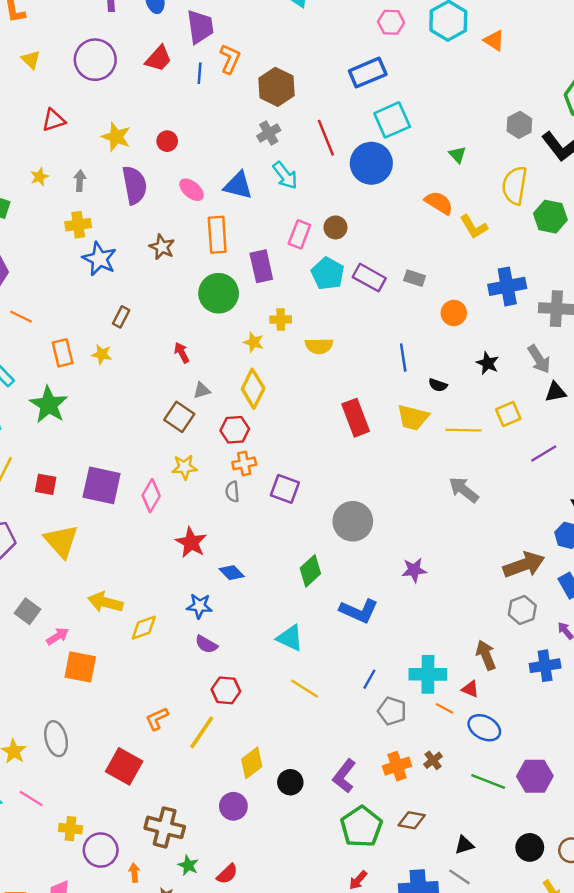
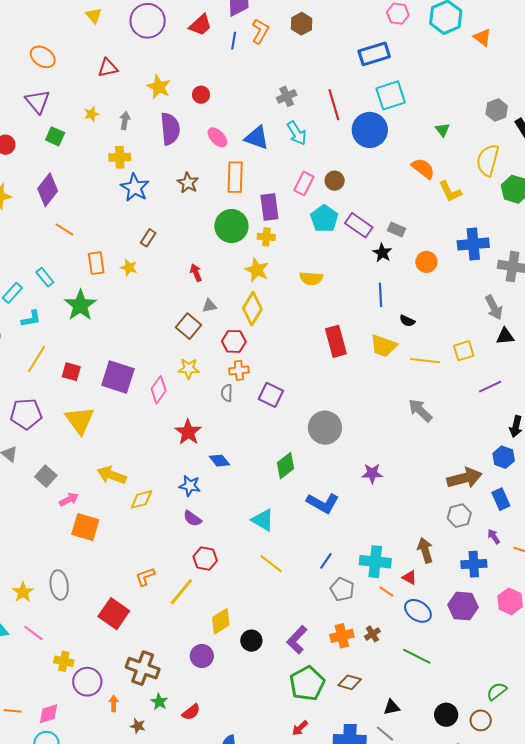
brown hexagon: (277, 87) -> (302, 24), moved, size x0.7
yellow cross: (281, 319) -> (266, 237), moved
yellow star: (254, 342) -> (257, 270), size x1.4
black star: (488, 363) -> (382, 253), moved
purple hexagon: (535, 776) -> (463, 606), moved

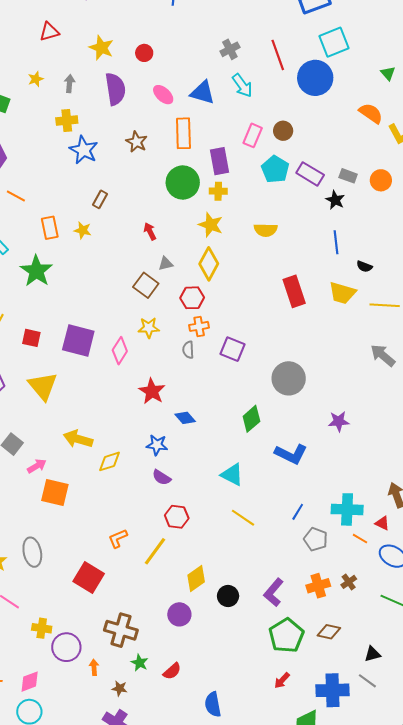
orange circle: (426, 262) -> (381, 180), moved

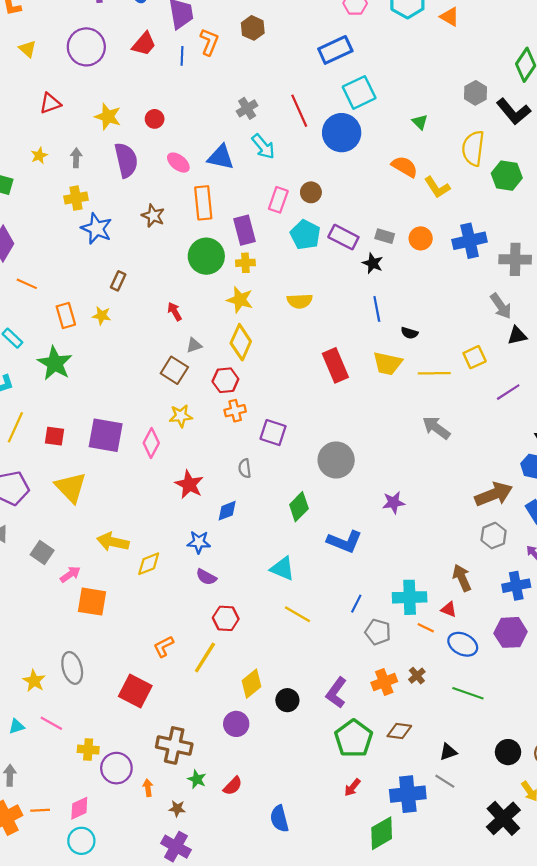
gray semicircle: (188, 350) -> (245, 468), moved
blue diamond: (185, 418) -> (227, 511), turned -65

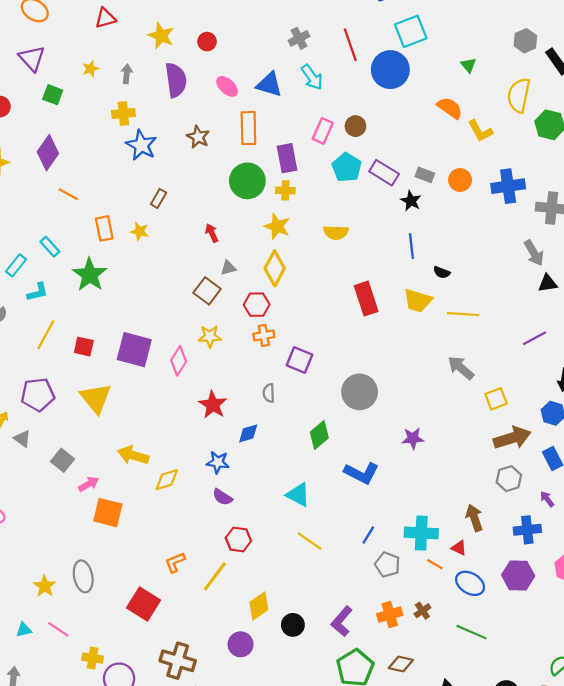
yellow square: (475, 357) -> (496, 399), moved

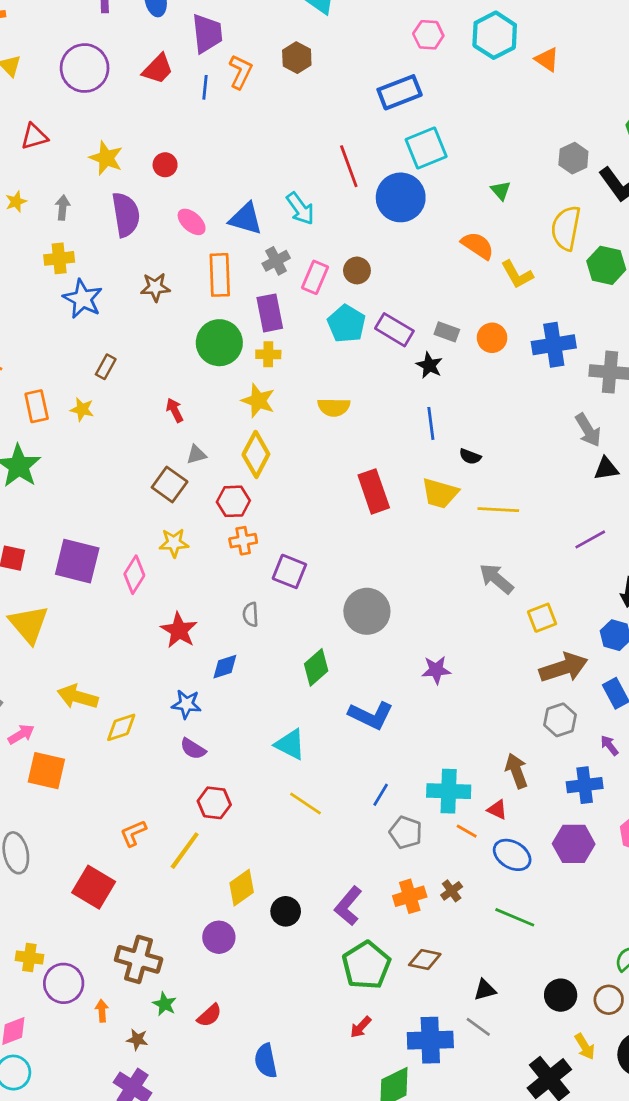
gray cross: (299, 38) -> (276, 261), moved
brown star: (198, 137) -> (155, 287), turned -30

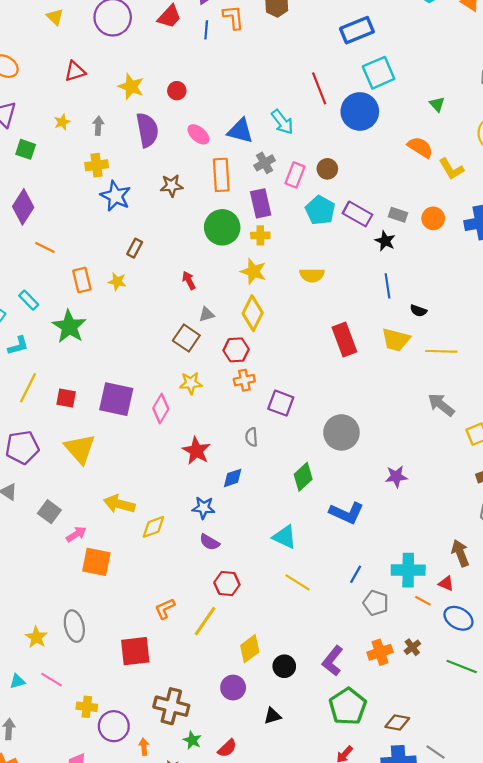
orange L-shape: (241, 72) -> (233, 17), turned -30
red square: (94, 887) -> (135, 651), turned -36
brown diamond: (425, 960) -> (397, 722), moved
black triangle: (485, 990) -> (272, 716), moved

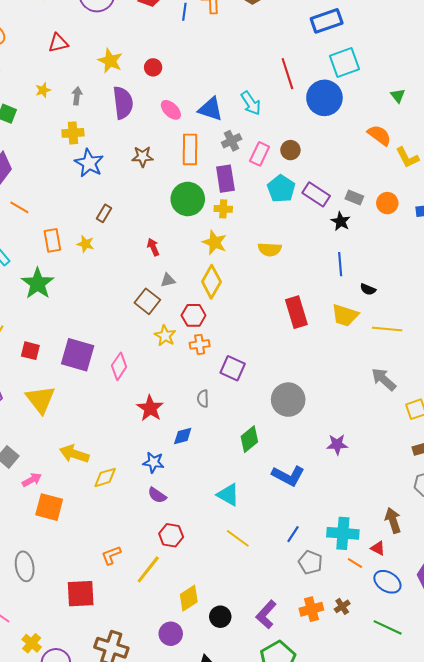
yellow star: (191, 383) -> (165, 336), moved, turned 30
yellow cross: (87, 707) -> (32, 643), turned 30

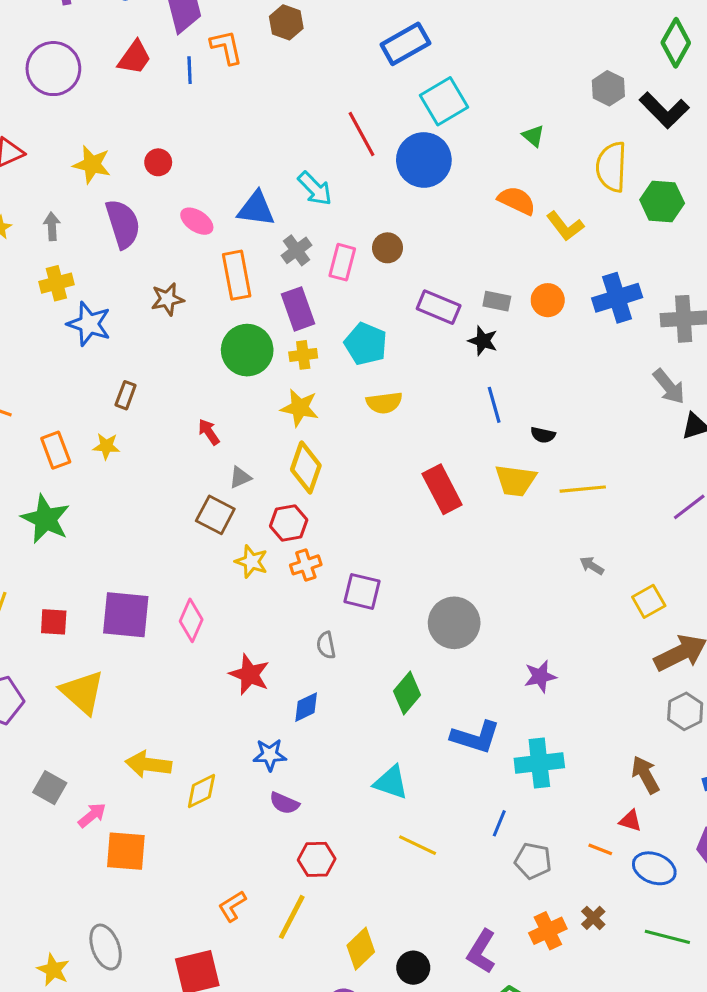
cyan pentagon: (281, 189) -> (366, 344), moved
gray arrow: (384, 379) -> (592, 566), size x0.6
cyan cross: (343, 533) -> (539, 763), moved

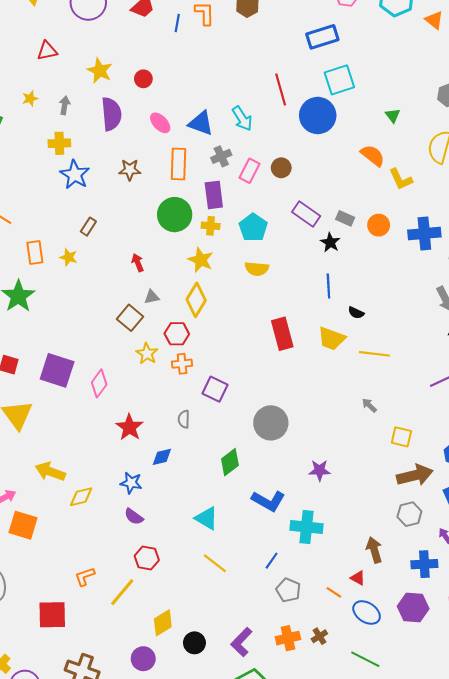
yellow square: (649, 601) -> (401, 437), turned 30

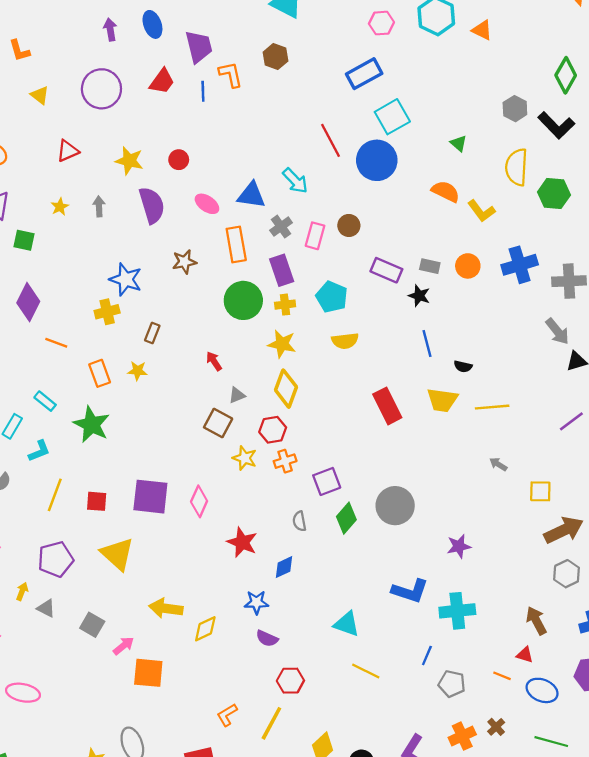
yellow cross: (59, 143) -> (107, 312), moved
purple square: (215, 389) -> (327, 481), turned -35
green diamond: (230, 462) -> (346, 518), moved

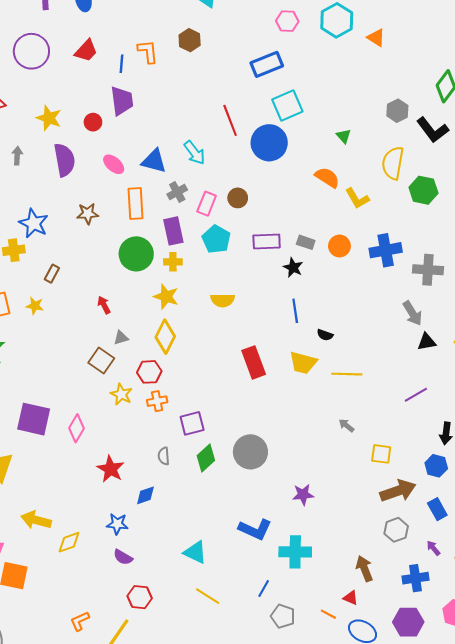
purple trapezoid: (199, 47) -> (122, 101), moved
purple rectangle: (386, 270) -> (267, 242), turned -32
cyan pentagon: (332, 297) -> (216, 239), moved

